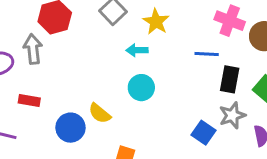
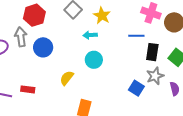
red rectangle: (29, 101) -> (28, 89), moved
yellow semicircle: (100, 113) -> (67, 78), turned 91
blue circle: (70, 128) -> (43, 47), moved

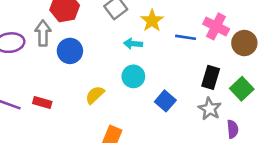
blue line: (136, 36) -> (186, 37), moved
gray star: (155, 76) -> (210, 109), turned -30
blue square: (136, 88) -> (165, 101), moved

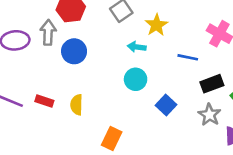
blue line: (186, 37) -> (188, 57), moved
black rectangle: (211, 77) -> (212, 84), turned 50
yellow semicircle: (95, 95) -> (77, 105), moved, turned -48

